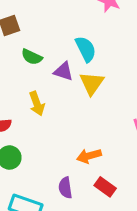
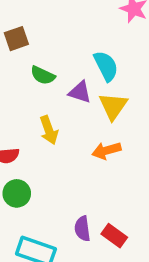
orange arrow: (89, 156) -> (106, 151), moved
red rectangle: (105, 187) -> (114, 236), moved

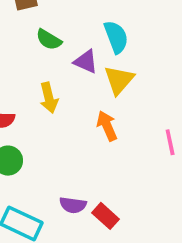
orange arrow: (106, 151) -> (107, 126), turned 76
purple semicircle: (82, 229) -> (73, 205), turned -80

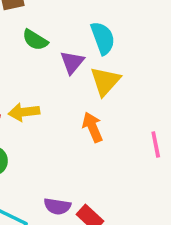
purple triangle: (86, 62) -> (72, 62), turned 45
yellow arrow: (49, 98) -> (24, 112), moved, turned 96

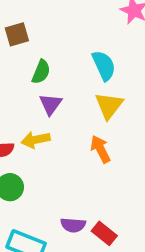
green semicircle: (35, 40) -> (41, 72), turned -95
purple triangle: (72, 62) -> (51, 104), moved

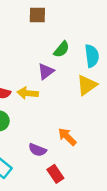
green semicircle: (41, 72) -> (62, 49), moved
orange arrow: (100, 149) -> (67, 137), moved, turned -36
purple semicircle: (73, 225) -> (37, 150), moved

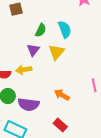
yellow triangle: (87, 85) -> (56, 52), moved
purple semicircle: (37, 150) -> (28, 104), moved, size x1.5

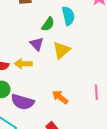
cyan semicircle: (65, 29) -> (68, 16), moved
purple triangle: (33, 50) -> (37, 44), turned -32

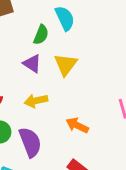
yellow arrow: (23, 64) -> (36, 101), moved
purple semicircle: (23, 102) -> (30, 142), turned -115

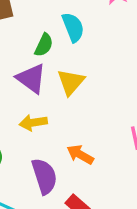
purple triangle: (32, 64) -> (31, 78), size x1.4
purple semicircle: (30, 142) -> (44, 176), moved

